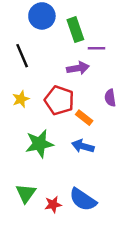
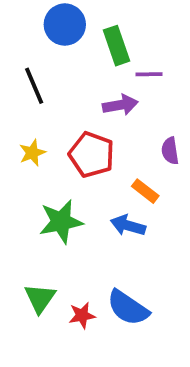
orange rectangle: (84, 118) -> (145, 191), moved

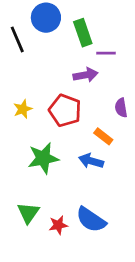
black line: (34, 86) -> (17, 39), moved

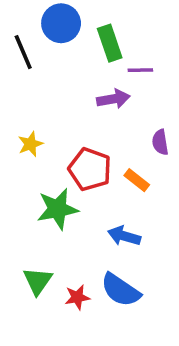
red pentagon: (65, 110) -> (90, 169), moved
blue arrow: (91, 161) -> (124, 236), moved

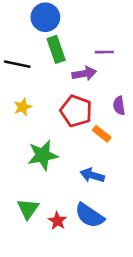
green rectangle: (110, 43) -> (56, 49), moved
black line: (23, 52) -> (17, 64), moved, turned -55
red pentagon: (90, 169) -> (76, 111), moved
red star: (77, 297) -> (57, 221), turned -30

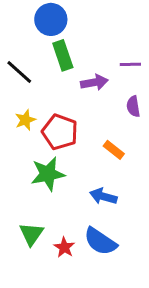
purple line: (104, 52) -> (130, 64), moved
black line: (17, 64) -> (19, 72), turned 30
purple semicircle: (119, 106) -> (133, 106), moved
red pentagon: (76, 111) -> (60, 132), moved

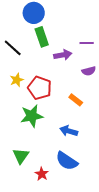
purple semicircle: (133, 106) -> (89, 71), turned -96
red star: (64, 247) -> (42, 174), moved

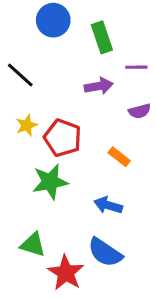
green rectangle: (42, 37) -> (102, 37), moved
green triangle: (21, 156) -> (33, 245), turned -48
red star: (42, 174) -> (66, 273), size x1.6

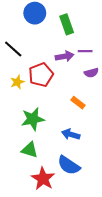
purple line: (136, 67) -> (85, 51), moved
red pentagon: (63, 138) -> (41, 75), moved, turned 30
green triangle: (33, 245) -> (30, 150), moved

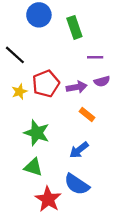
purple arrow: (65, 56) -> (77, 87), moved
green star: (33, 119) -> (37, 133), turned 30
blue arrow: (71, 134) -> (79, 150), turned -54

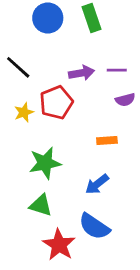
green rectangle: (74, 27) -> (91, 18), moved
purple arrow: (77, 87) -> (82, 73), moved
orange rectangle: (87, 114) -> (107, 141), turned -42
green star: (37, 133) -> (45, 163), turned -30

